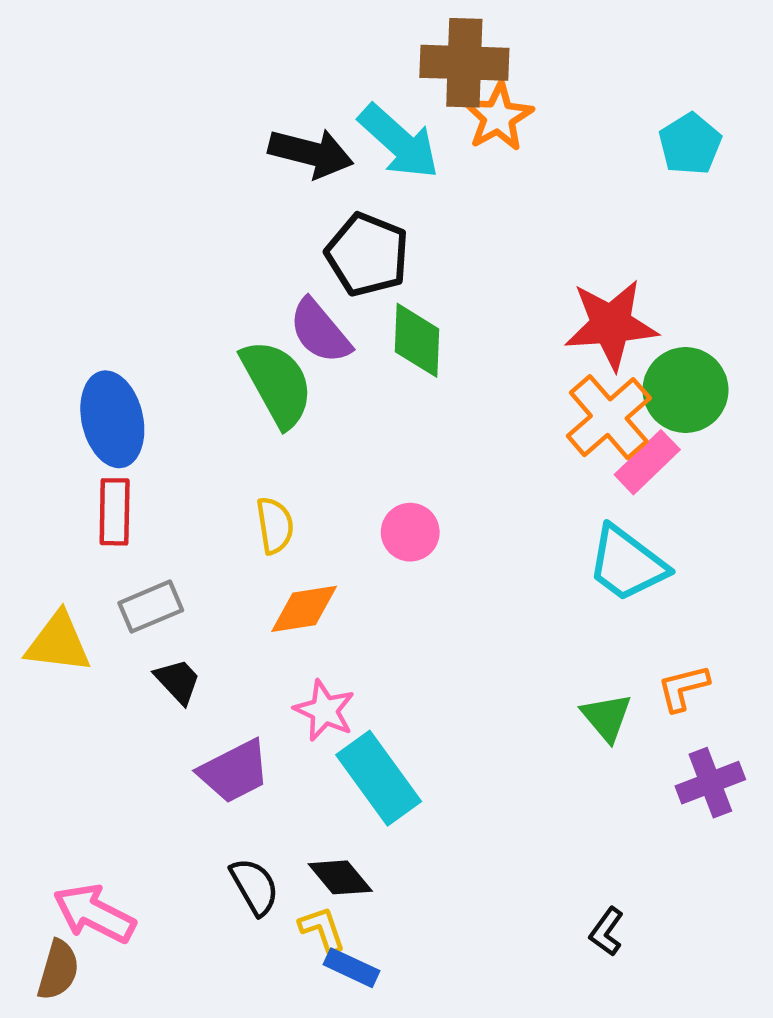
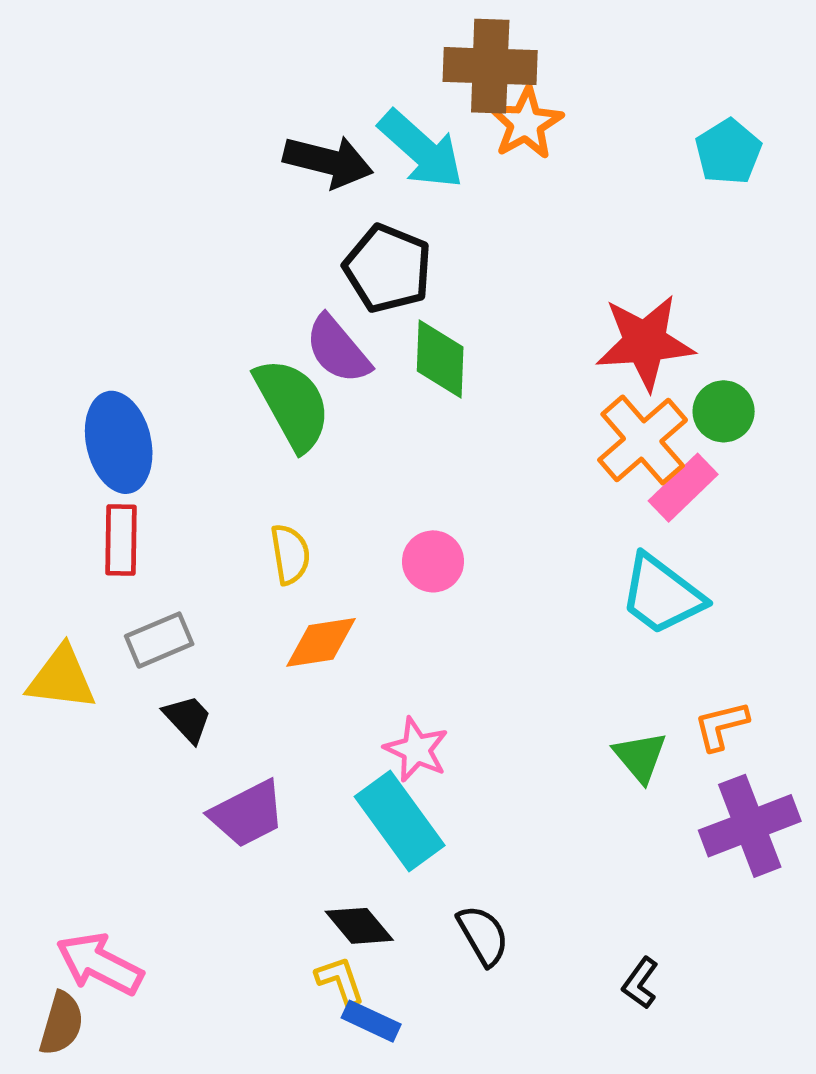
green circle: (685, 390) -> (724, 411), size x0.7
pink star: (324, 710) -> (416, 750), moved
purple cross: (710, 783) -> (750, 826), size x1.4
black semicircle: (254, 886) -> (483, 935), moved

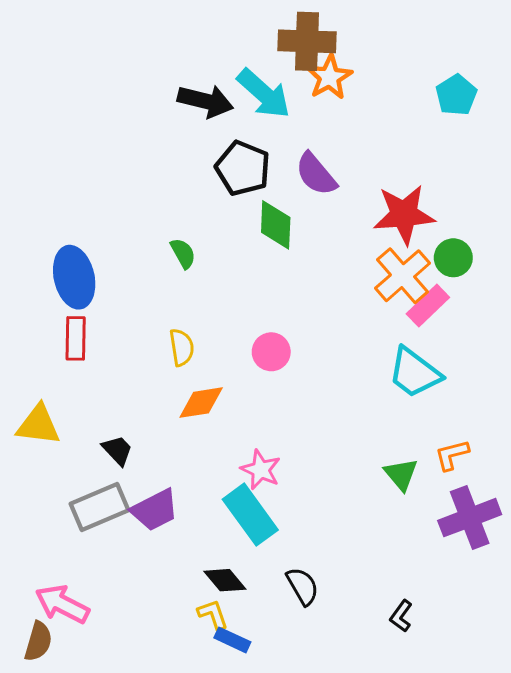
purple semicircle: (338, 349) -> (316, 174), moved
green semicircle: (292, 404) -> (183, 253), size x0.5
gray rectangle: (159, 640) -> (100, 507), moved, size x1.4

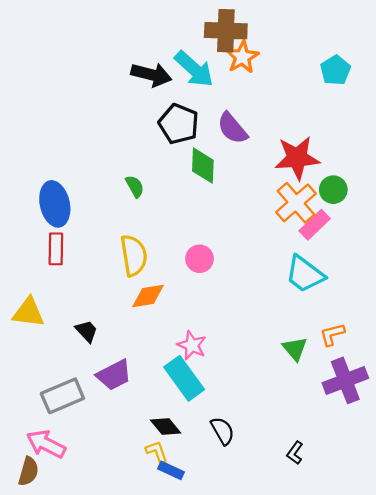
yellow semicircle: (182, 347) -> (134, 255), size x1.5
gray rectangle: (100, 507) -> (62, 396), moved

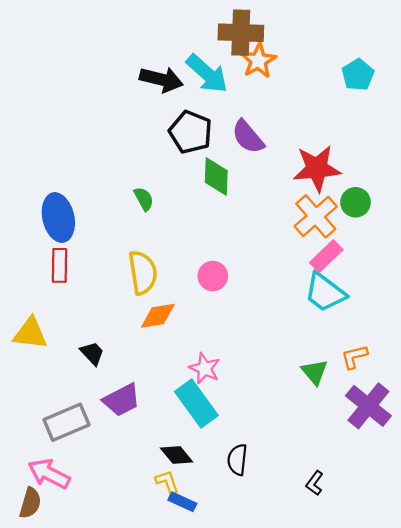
pink rectangle: (315, 225) -> (326, 256), moved
purple cross: (345, 380) -> (368, 406), turned -30
black semicircle: (223, 431) -> (237, 460), turned -144

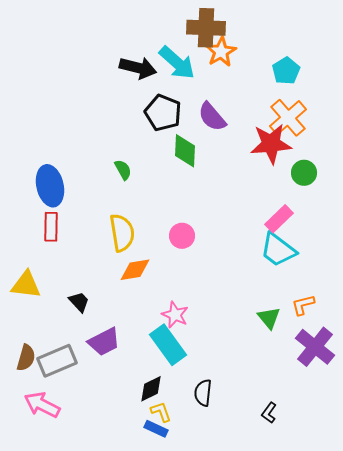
cyan pentagon: (358, 75) -> (286, 71), moved
orange cross: (316, 216) -> (288, 118), moved
black diamond: (177, 455) -> (151, 389), turned -76
yellow L-shape: (167, 482) -> (161, 412), moved
brown semicircle: (30, 503) -> (26, 358), moved

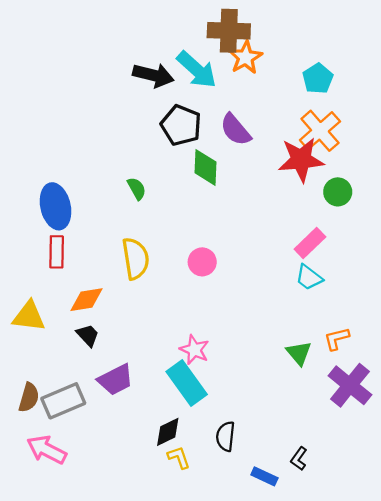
cyan trapezoid: (278, 250) -> (309, 277), size x0.7
orange diamond: (135, 270) -> (87, 300), moved
blue rectangle: (156, 429) -> (264, 476), moved

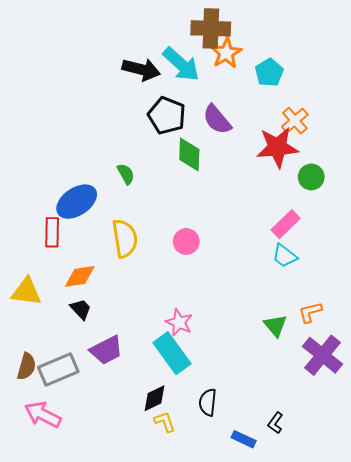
cyan pentagon: (318, 79) -> (269, 72), moved
orange cross: (320, 131) -> (295, 121), size x0.7
blue ellipse: (55, 206) -> (77, 202), moved, turned 69

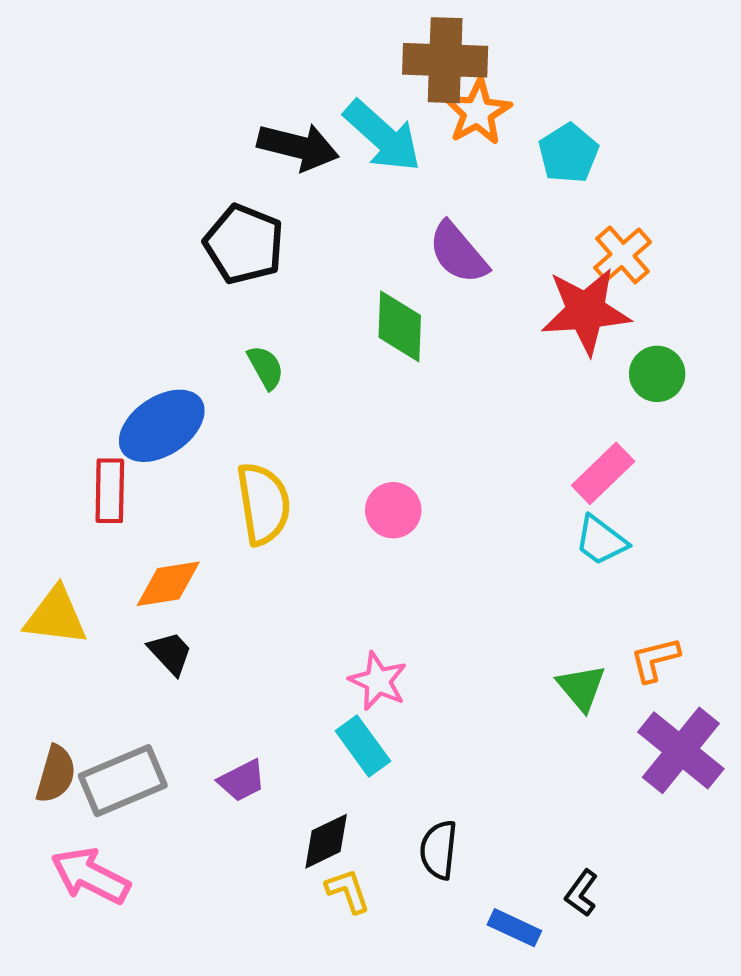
black pentagon: (167, 116) -> (244, 244), moved
purple trapezoid: (106, 350) -> (242, 781), moved, size x0.7
cyan rectangle: (172, 353) -> (363, 746), size x0.7

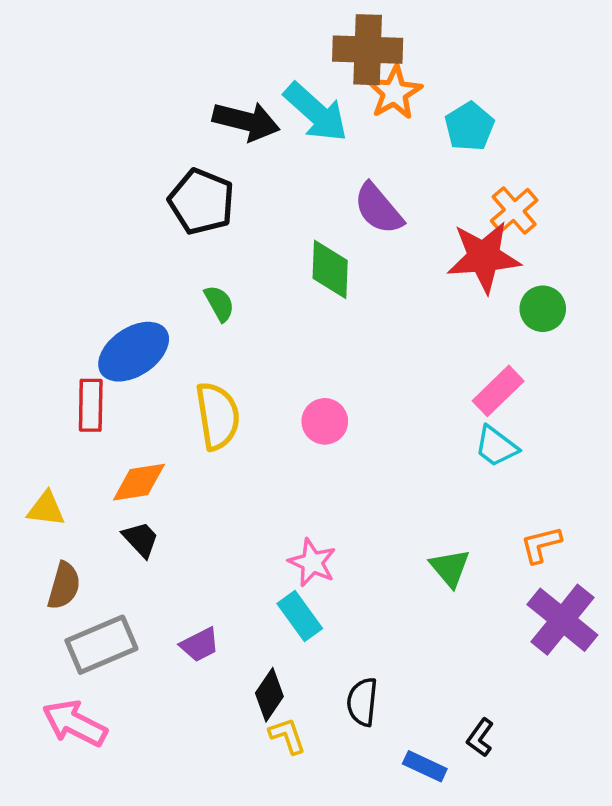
yellow triangle: (56, 616) -> (46, 509), size x0.7
green triangle: (581, 688) -> (450, 568), moved
brown semicircle: (56, 774) -> (64, 586), moved
black diamond: (326, 841) -> (269, 695), turned -30

